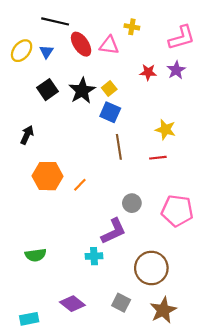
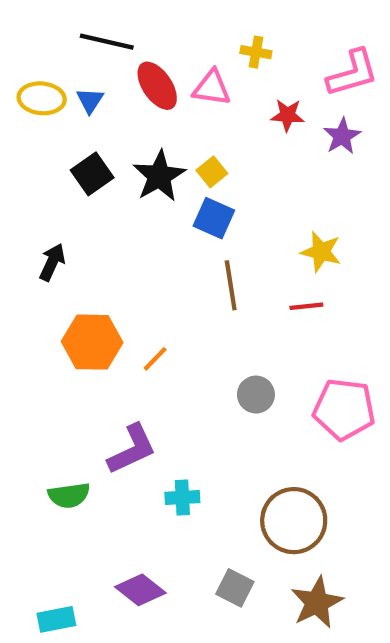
yellow ellipse: (22, 51) -> (42, 98), turned 55
red star: (148, 72) -> (287, 115), moved
purple L-shape: (113, 231) -> (132, 449), moved

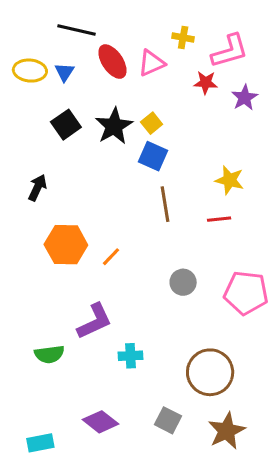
pink L-shape: (353, 73) -> (230, 51), moved
pink triangle: (212, 88) -> (152, 63), turned -32

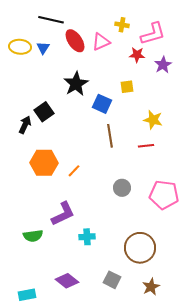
yellow square: (152, 123) -> (127, 87), moved, turned 32
black square: (66, 125) -> (44, 112), moved
brown star: (227, 431) -> (151, 287), size x0.7

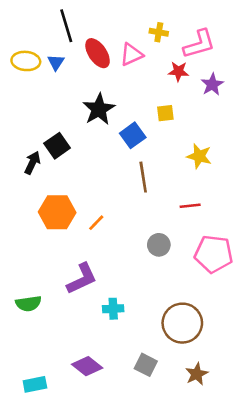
black line: (51, 20) -> (66, 26), turned 60
blue square: (102, 104) -> (133, 135), turned 30
red line: (146, 146) -> (190, 206), moved
green semicircle: (33, 236) -> (28, 304), moved

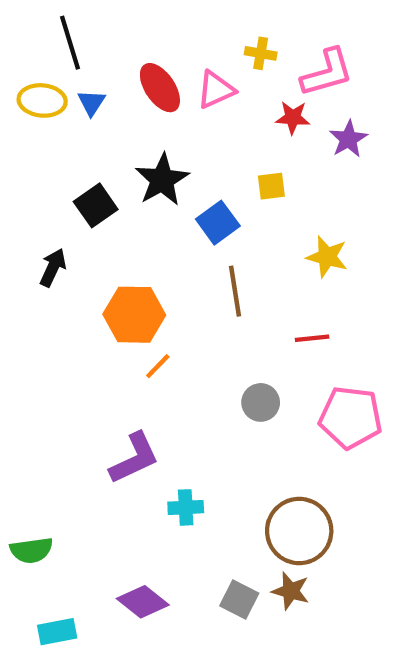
black line: (66, 26) -> (70, 43), moved
black square: (57, 146) -> (96, 205), moved
orange hexagon: (57, 212) -> (134, 315), moved
green semicircle: (28, 304) -> (31, 550), moved
brown star: (197, 374) -> (291, 591), moved, turned -30

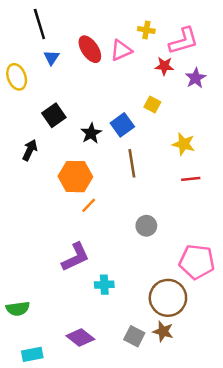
yellow ellipse: (42, 100) -> (17, 77), moved, turned 65
black star: (162, 180) -> (91, 133), moved, size x0.7
yellow square: (271, 186) -> (152, 104), turned 35
red line: (312, 338) -> (191, 179), moved
pink pentagon: (351, 417) -> (197, 262), moved

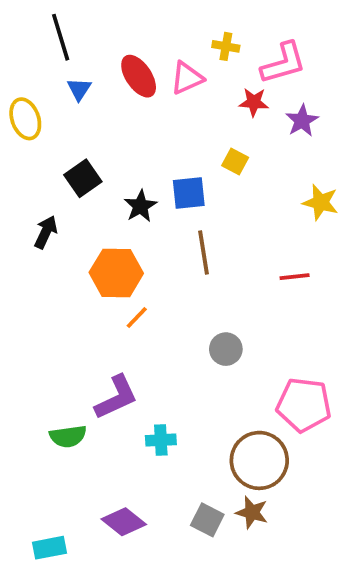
blue square: (122, 125) -> (189, 193), turned 30
yellow star: (184, 144) -> (321, 202), moved
green semicircle: (18, 309) -> (68, 436), moved

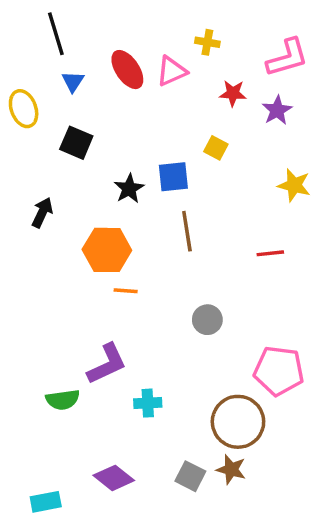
pink L-shape: (283, 63) -> (287, 58), moved
black square: (83, 178) -> (76, 143), moved, turned -32
orange line: (137, 317) -> (126, 291), turned 50

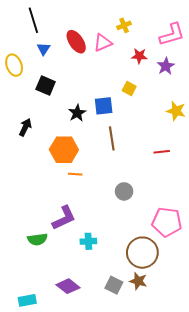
yellow cross: (207, 42) -> (124, 25), turned -32

